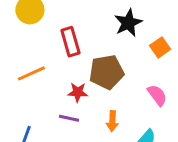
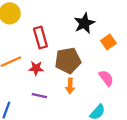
red star: (78, 92) -> (36, 68), moved
orange arrow: (112, 121) -> (70, 86), moved

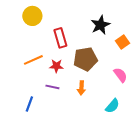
orange arrow: (70, 86) -> (81, 88), moved
purple line: (39, 96) -> (52, 87), moved

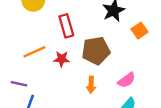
pink semicircle: (120, 75) -> (127, 80), moved, turned 91
purple line: (52, 87) -> (19, 84), moved

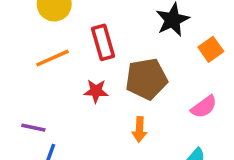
orange line: (34, 52) -> (52, 58), moved
pink semicircle: (127, 80) -> (204, 107), moved

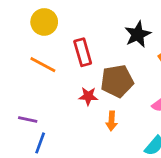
orange line: (52, 58) -> (43, 65), turned 52
red star: (96, 91) -> (88, 96), moved

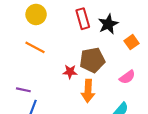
red rectangle: (83, 52) -> (83, 19), moved
orange arrow: (112, 121) -> (88, 91), size x1.5

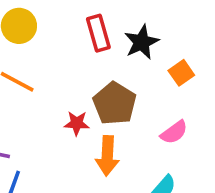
brown pentagon: (92, 60) -> (115, 103), turned -30

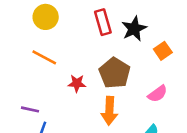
red star: (77, 123) -> (77, 83), moved

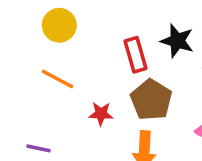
red rectangle: (103, 22) -> (136, 55), moved
black star: (134, 29) -> (177, 41), turned -30

